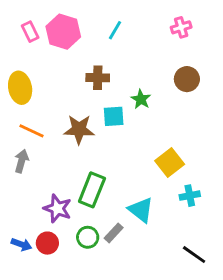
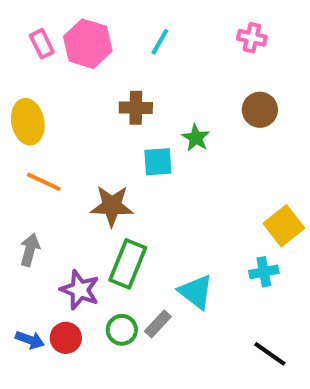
pink cross: (181, 27) -> (252, 38), turned 30
brown star: (79, 129) -> (112, 206), moved
gray arrow: (22, 161) -> (30, 250), moved
yellow square: (170, 162) -> (284, 226), moved

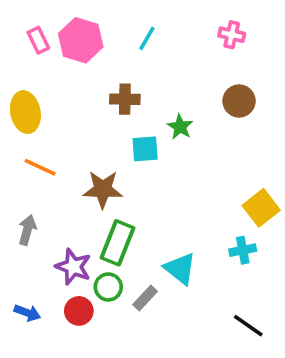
green circle: (122, 330) -> (108, 287), moved
red circle: (66, 338) -> (79, 311), moved

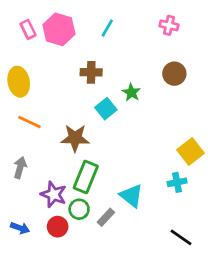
cyan square: (145, 149) -> (106, 109), turned -35

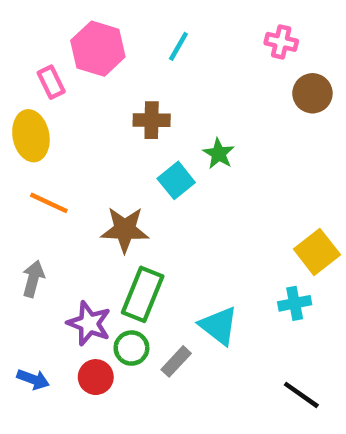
pink rectangle: (28, 29) -> (51, 82), moved
brown circle: (174, 74) -> (312, 93), moved

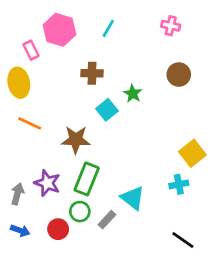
brown circle: (312, 93) -> (179, 75), moved
gray arrow: (33, 279) -> (17, 194), moved
purple star: (89, 323) -> (47, 183), moved

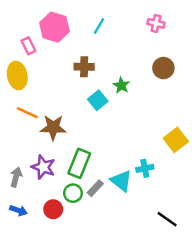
brown star: (76, 140) -> (53, 127), moved
cyan cross: (179, 184) -> (145, 168), moved
gray rectangle: (107, 220) -> (95, 188), moved

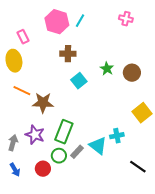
pink hexagon: (54, 27) -> (57, 22), moved
brown circle: (163, 68) -> (132, 73), moved
green star: (121, 85) -> (107, 69), moved
blue arrow: (18, 210) -> (15, 170), turned 40
black line: (167, 219) -> (138, 167), moved

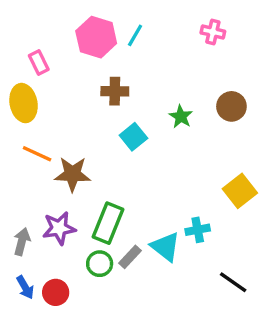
brown circle: (132, 73) -> (231, 106), moved
purple star: (35, 135) -> (59, 228), turned -30
red circle: (43, 169) -> (56, 292), moved

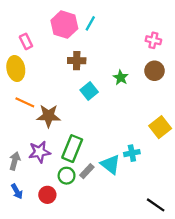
pink cross: (213, 32) -> (153, 40), moved
black line: (233, 282) -> (156, 205), moved
red circle: (56, 292) -> (47, 195), moved

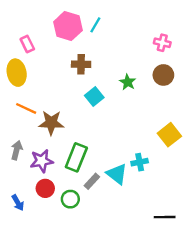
gray arrow: (15, 161) -> (17, 150), moved
green circle: (67, 176) -> (70, 199), moved
red circle: (47, 195) -> (45, 188), moved
black line: (156, 205) -> (165, 217), turned -36

